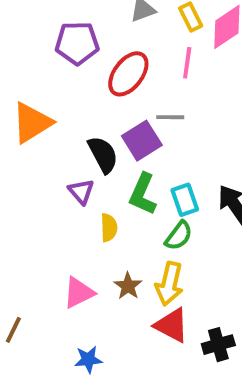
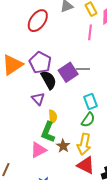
purple pentagon: (77, 43) -> (40, 63), moved, turned 30
red ellipse: (128, 74) -> (38, 21), moved
gray line: (170, 117) -> (83, 69), moved
green L-shape: (143, 194) -> (48, 132), moved

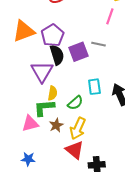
gray line: (83, 69) -> (99, 44), moved
purple triangle: (38, 99) -> (42, 72), size x1.6
green semicircle: (88, 120) -> (75, 103), moved
green L-shape: (48, 132) -> (44, 108), turned 50

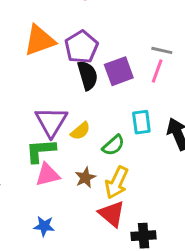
pink line: (110, 16) -> (157, 71), moved
gray line: (99, 44) -> (162, 50), moved
purple triangle: (42, 72) -> (51, 122), moved
yellow semicircle: (52, 93) -> (80, 131), turned 40
green L-shape: (44, 108) -> (41, 151), moved

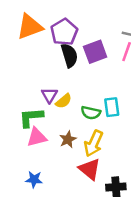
purple triangle: (51, 122) -> (49, 95), moved, size x0.6
cyan rectangle: (141, 122) -> (112, 107), moved
green semicircle: (113, 145) -> (91, 113), turned 54

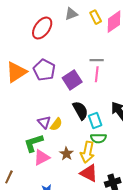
black semicircle: (69, 55) -> (80, 110), moved
green semicircle: (91, 113) -> (98, 138), moved

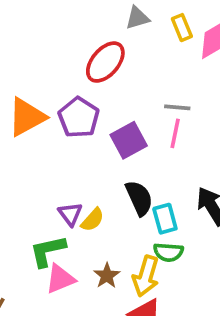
red ellipse: (42, 28) -> (105, 62), moved

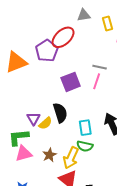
purple pentagon: (79, 117) -> (47, 51), moved
black semicircle: (139, 198) -> (60, 113), moved

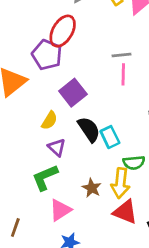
purple square: (71, 82) -> (73, 93), moved
yellow semicircle: (45, 123) -> (49, 120), moved
cyan rectangle: (85, 128) -> (110, 137), moved
pink triangle: (24, 154) -> (60, 210), moved

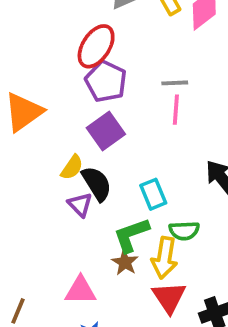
purple pentagon: (47, 55) -> (106, 81), moved
black semicircle: (89, 129) -> (97, 184), moved
green L-shape: (45, 177) -> (131, 235), moved
pink triangle: (60, 210) -> (80, 290), turned 30
red triangle: (125, 212) -> (169, 297), turned 32

